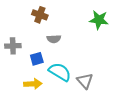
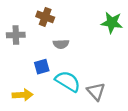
gray cross: (13, 46) -> (16, 35), moved
yellow arrow: (33, 84) -> (23, 95), moved

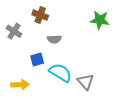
gray cross: (16, 35) -> (14, 31), turned 35

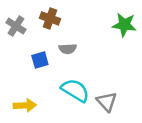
gray cross: (14, 31) -> (16, 26), moved
blue square: (37, 59) -> (40, 60), moved

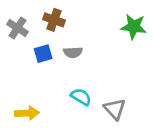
blue square: (40, 60) -> (43, 54), moved
cyan semicircle: (75, 90) -> (81, 97), size x0.7

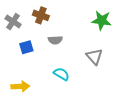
blue square: (43, 54) -> (26, 47), moved
gray triangle: (115, 109) -> (94, 57), moved

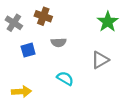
green star: (102, 20) -> (108, 22), turned 30
gray triangle: (94, 57) -> (100, 60), turned 42

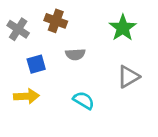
green star: (108, 22) -> (123, 28), moved
yellow arrow: (21, 92) -> (26, 96), moved

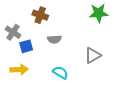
green star: (123, 28) -> (99, 13), moved, turned 30
gray cross: (18, 29) -> (13, 32), moved

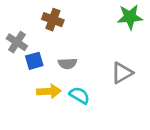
gray semicircle: (54, 39) -> (67, 63), moved
yellow arrow: (19, 69) -> (49, 91), moved

